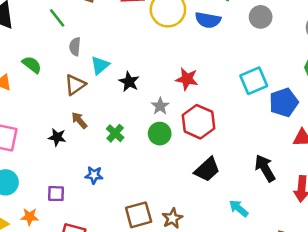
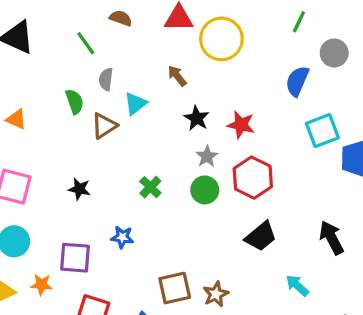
blue semicircle: (208, 20) -> (297, 81), moved, turned 100
green semicircle: (32, 65) -> (75, 102), moved, turned 30
black star: (129, 82) -> (197, 118), moved
brown arrow: (79, 120) -> (177, 76), moved
purple square: (56, 194) -> (75, 258), size x1.5

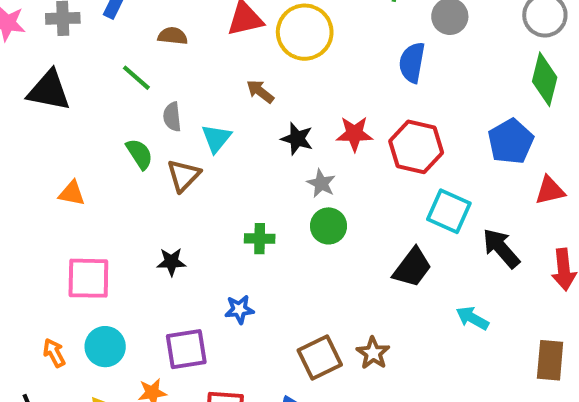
cyan square: (322, 131) -> (449, 211), moved, turned -32
red hexagon: (253, 178) -> (416, 147), moved
green cross: (150, 187) -> (260, 239), turned -30

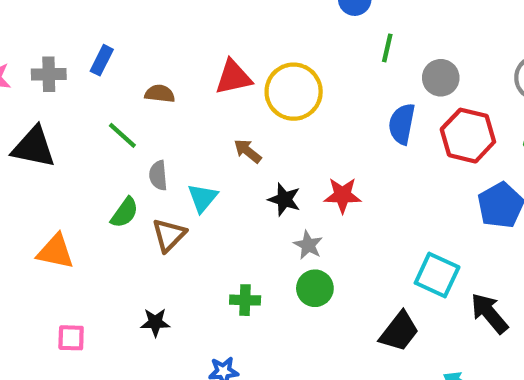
red hexagon: (416, 147) -> (468, 136), moved
green semicircle: (139, 154) -> (125, 213), turned 68
orange triangle: (72, 193) -> (55, 252), size x1.4
pink square: (88, 278) -> (71, 338), size x0.6

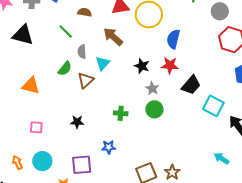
blue semicircle: (402, 124) -> (173, 39), moved
brown arrow: (248, 151) -> (113, 37), moved, size x1.5
black trapezoid: (399, 331) -> (191, 85), moved

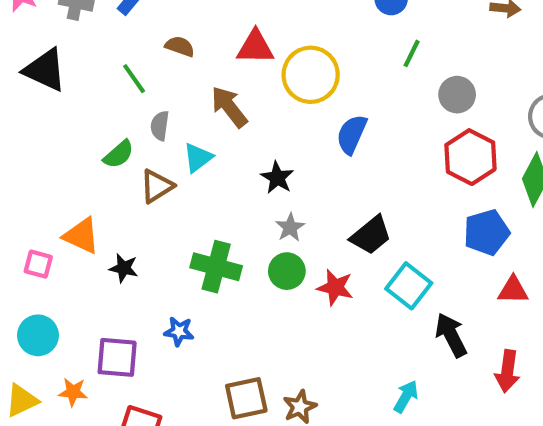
red star: (170, 65) -> (335, 287), moved
orange triangle: (31, 86) -> (81, 236), moved
green cross: (121, 113) -> (216, 267), size x1.6
cyan arrow: (221, 158) -> (406, 397), turned 77

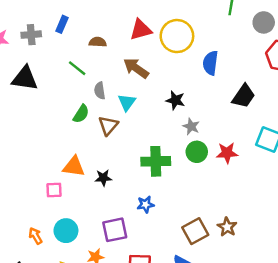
black trapezoid: (371, 235) -> (244, 96), moved

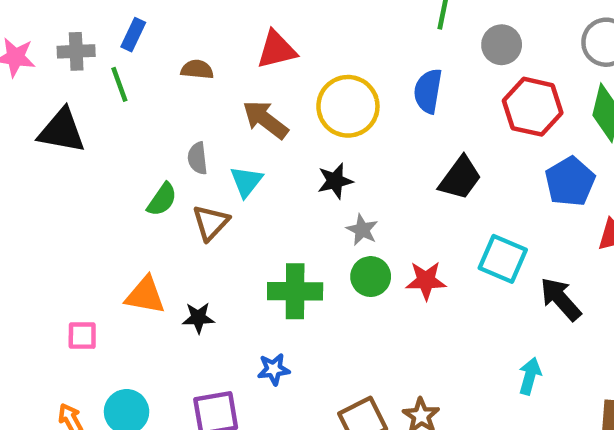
yellow circle: (177, 36) -> (348, 106), moved
blue semicircle: (210, 63) -> (428, 91), moved
green line: (77, 68) -> (119, 84), moved, turned 30
black star: (175, 100) -> (335, 181), turned -30
pink square: (54, 190) -> (82, 336), moved

